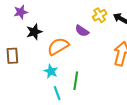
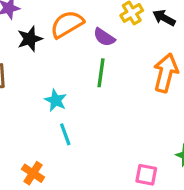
orange semicircle: (58, 46) -> (67, 24), moved
green line: (76, 81) -> (101, 73), moved

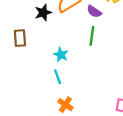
cyan line: (65, 134) -> (58, 77), moved
orange cross: (33, 173) -> (65, 105), moved

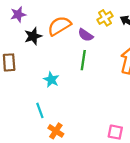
cyan line: (58, 77) -> (40, 110), moved

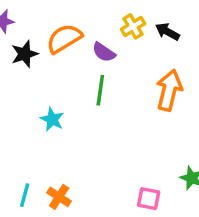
cyan line: (40, 110) -> (25, 195), moved, turned 35

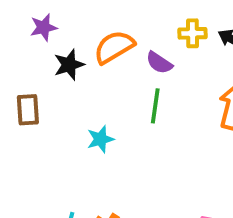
yellow cross: (133, 26) -> (192, 33), turned 30
cyan star: (52, 119) -> (100, 139), turned 30

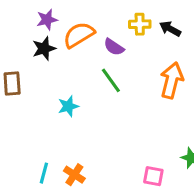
purple star: (44, 27) -> (47, 20), moved
green line: (155, 106) -> (111, 80), turned -44

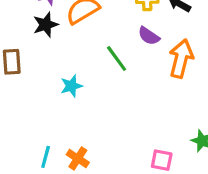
purple semicircle: (114, 47) -> (149, 36), moved

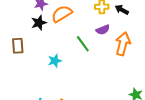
purple semicircle: (149, 36) -> (103, 30), turned -56

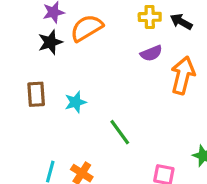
green line: (83, 44) -> (120, 132), moved
brown rectangle: (18, 46) -> (36, 94), moved

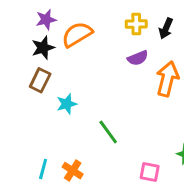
black arrow: (181, 22) -> (166, 28), turned -96
brown rectangle: (36, 94) -> (40, 80), moved, turned 30

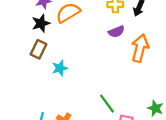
green line: (108, 132) -> (107, 104), moved

